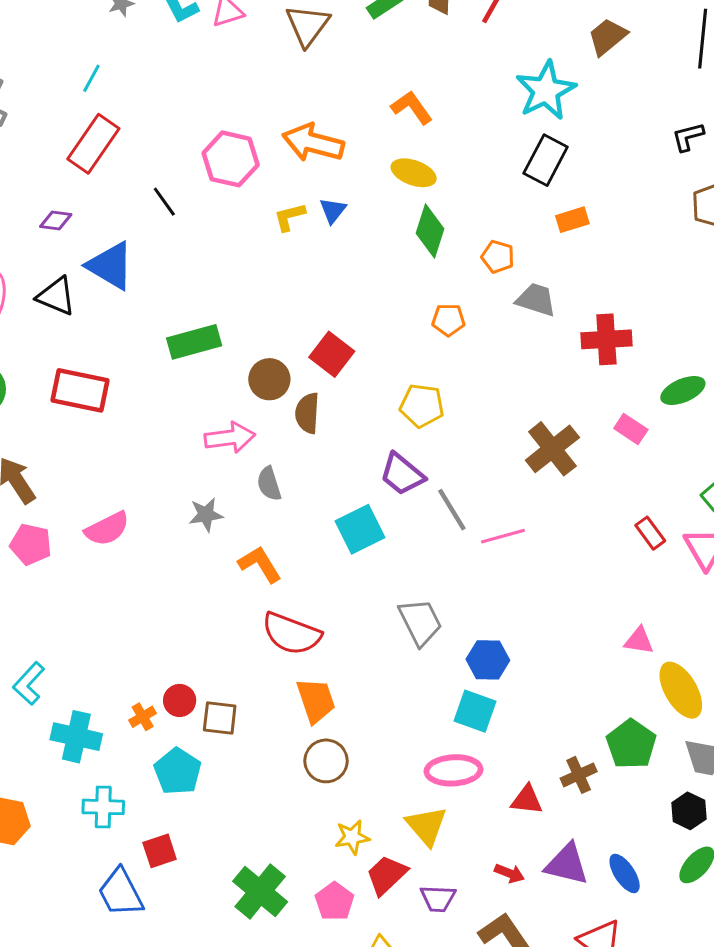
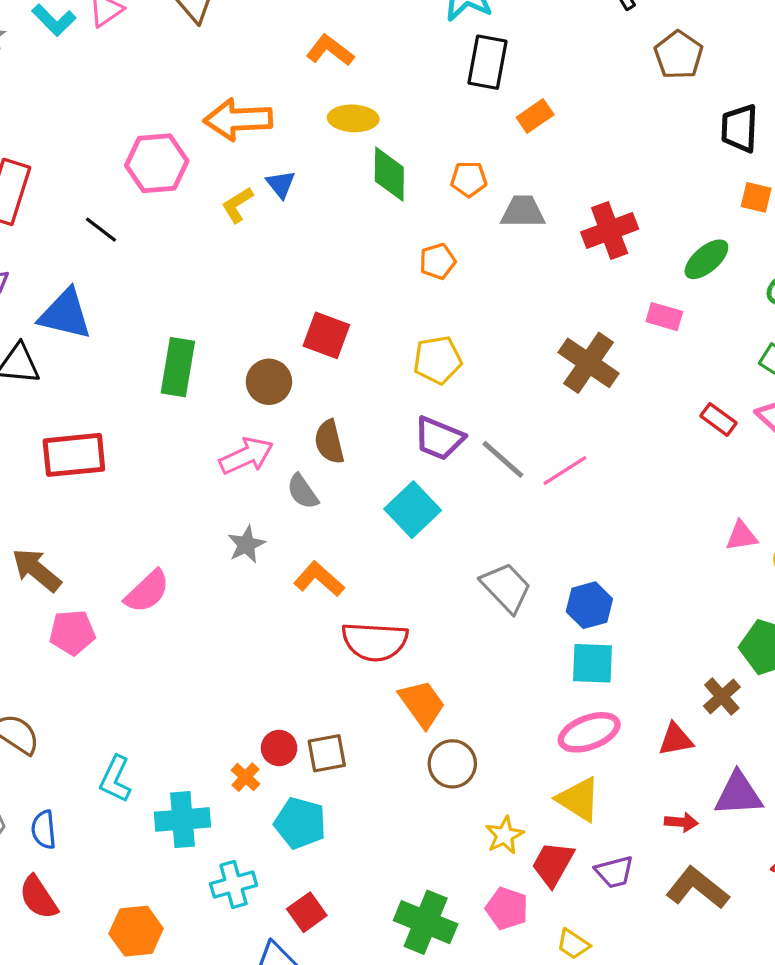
green rectangle: (194, 342) -> (178, 367), turned -48
brown semicircle: (307, 413) -> (329, 442), moved

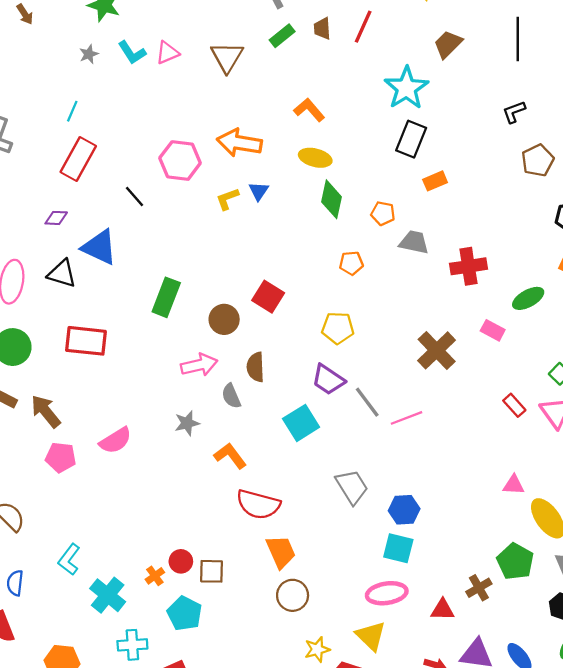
cyan cross: (182, 820) -> (108, 595), turned 32

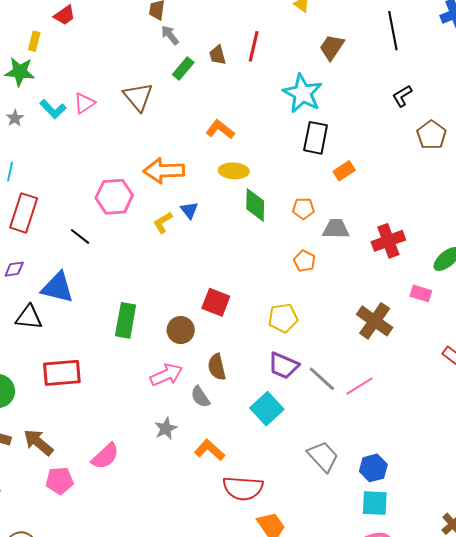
orange pentagon: (351, 263) -> (304, 261), moved, turned -30

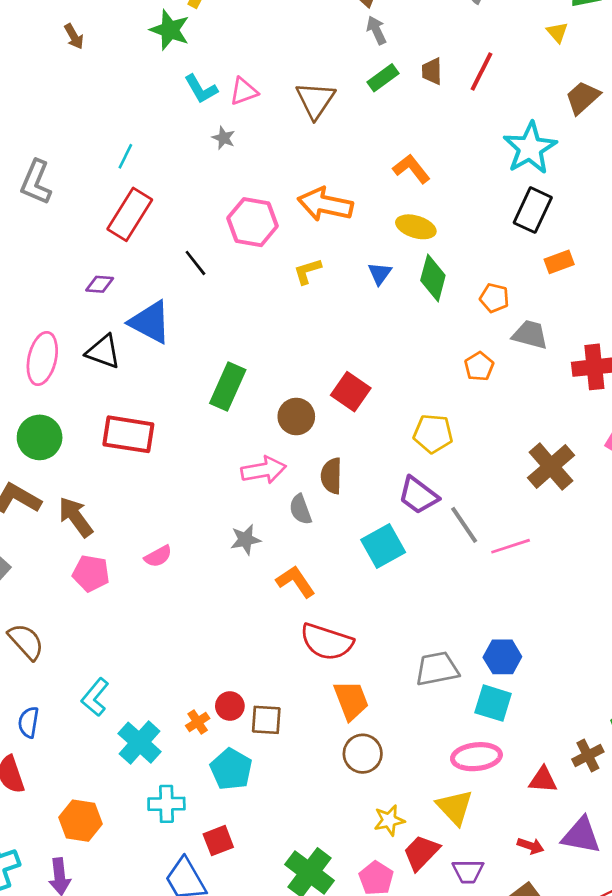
gray star: (15, 118) -> (224, 138), moved, turned -30
blue triangle: (189, 210) -> (380, 273), moved
pink semicircle: (105, 456) -> (158, 556), size x0.7
gray trapezoid: (323, 457) -> (437, 669), moved, turned -72

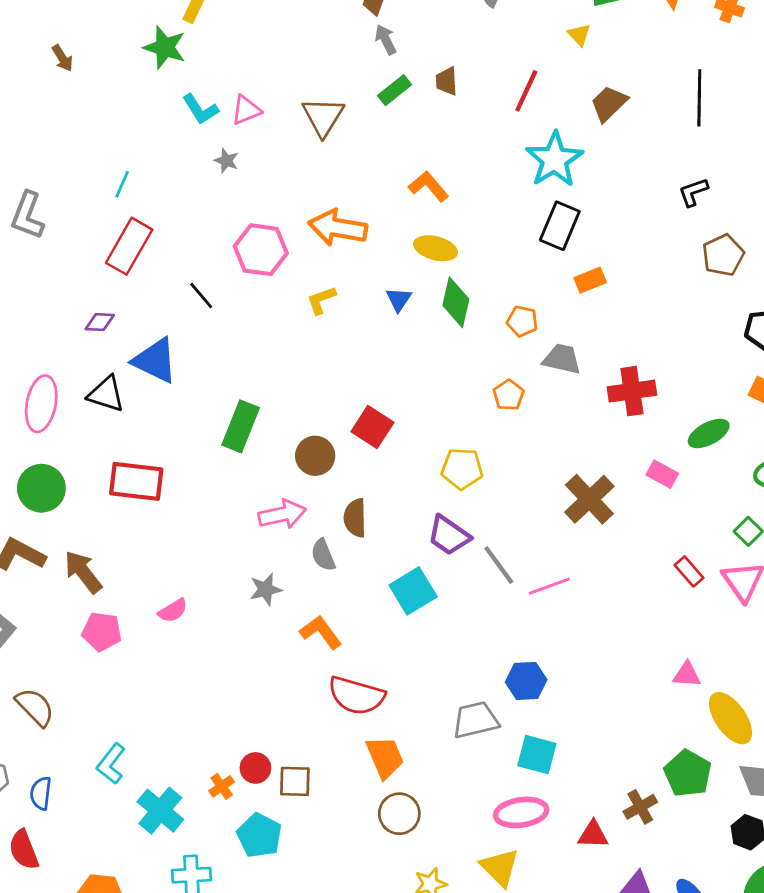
red line: (482, 71) -> (526, 91), moved
blue hexagon: (502, 657) -> (526, 681), moved

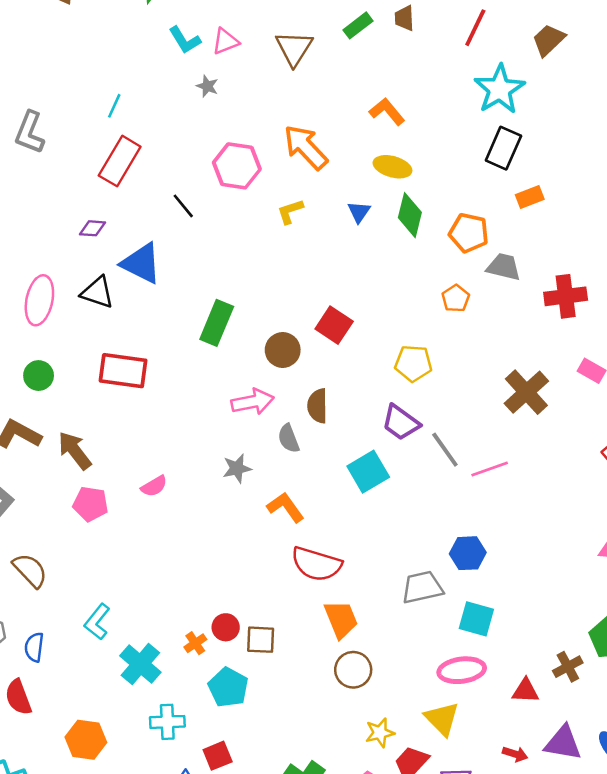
orange arrow: (338, 228) -> (306, 147), turned 36
orange pentagon: (522, 321) -> (469, 233), size x1.4
green circle: (41, 488) -> (39, 376), size x0.7

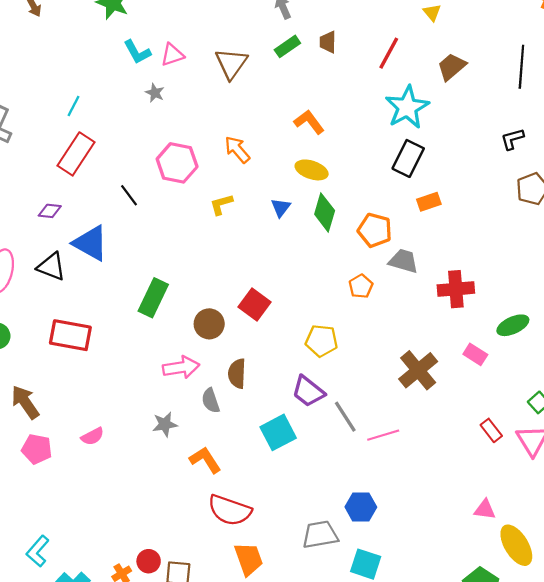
orange arrow: (306, 147) -> (237, 150), size x0.7

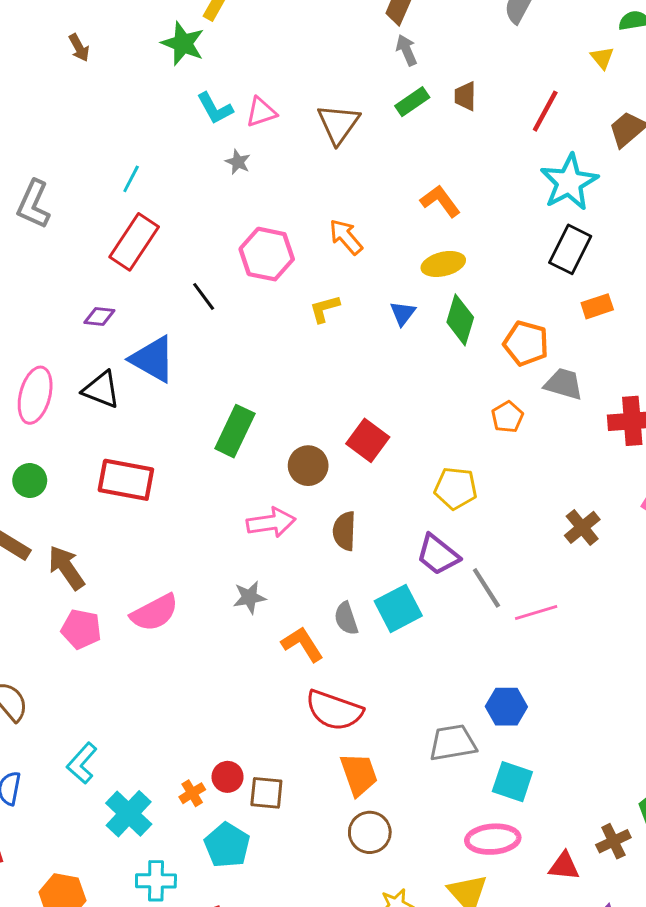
yellow ellipse: (312, 170) -> (443, 264), turned -32
brown cross: (418, 370) -> (582, 527), size x0.7
gray semicircle: (211, 401) -> (346, 618), moved
pink semicircle: (93, 436) -> (154, 613), size x1.6

